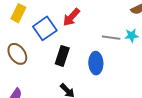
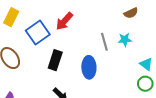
gray line: (111, 38) -> (104, 42), turned 66

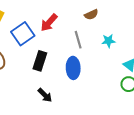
brown semicircle: (131, 13) -> (91, 15), moved
gray line: (104, 42) -> (78, 40), moved

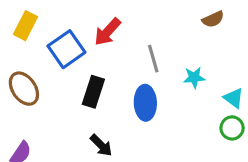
brown semicircle: (91, 15) -> (213, 19), moved
cyan star: (108, 41) -> (194, 78), moved

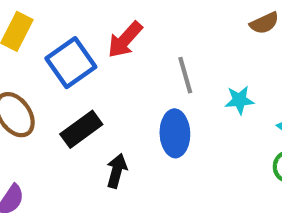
black rectangle: (93, 92) -> (81, 129), moved, turned 36
black arrow: (101, 145) -> (117, 171), moved, turned -120

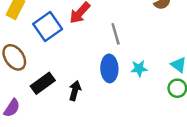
cyan star: (239, 100) -> (139, 68), moved
black rectangle: (81, 129) -> (43, 83), moved

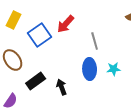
black arrow: (75, 91) -> (62, 87), turned -35

